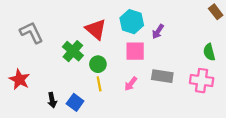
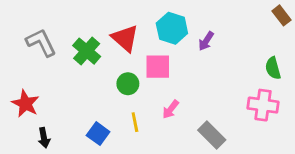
green cross: (73, 51) -> (87, 51), moved
pink square: (135, 51) -> (158, 67), moved
gray rectangle: (162, 76) -> (212, 135), moved, turned 36
yellow line: (99, 84) -> (135, 122), moved
black arrow: (52, 100) -> (44, 138), moved

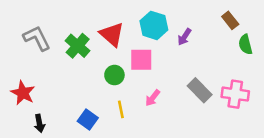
brown rectangle: (281, 15) -> (230, 20), moved
green semicircle: (273, 68) -> (245, 45), moved
gray rectangle: (212, 135) -> (200, 90), moved

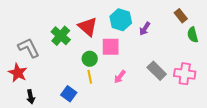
gray L-shape: (37, 38) -> (29, 48), moved
yellow line: (121, 109) -> (90, 77), moved

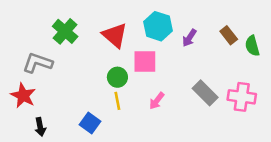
brown rectangle: (181, 16) -> (229, 35), moved
green cross: (61, 36) -> (65, 31), moved
gray L-shape: (29, 48) -> (38, 63), turned -45

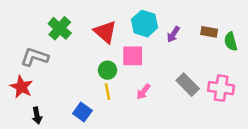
brown rectangle: (229, 35) -> (209, 32), turned -42

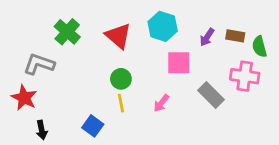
purple arrow: (173, 34) -> (207, 37), moved
pink square: (133, 56) -> (179, 63), moved
pink cross: (221, 88) -> (245, 76), moved

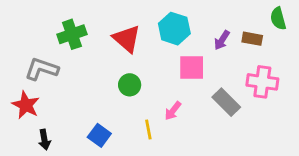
green cross: (67, 32) -> (72, 34), turned 30
green semicircle: (259, 47) -> (278, 18), moved
yellow line: (121, 103) -> (148, 130), moved

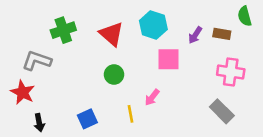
gray rectangle: (226, 102) -> (222, 111), moved
blue square: (99, 135) -> (87, 119), turned 30

